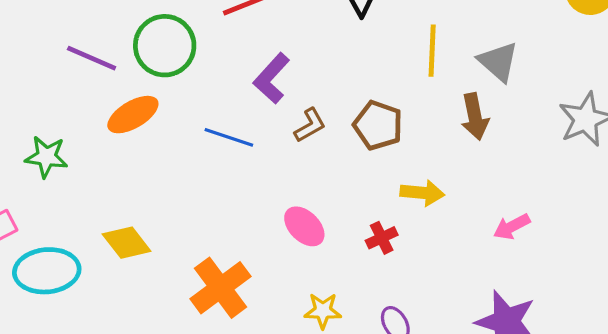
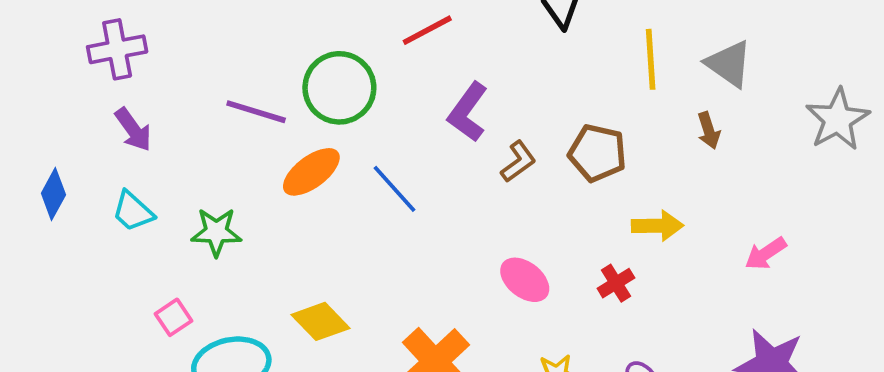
brown arrow: (475, 117) -> (709, 130), size x0.7
blue line: (229, 137) -> (394, 189), moved, turned 36

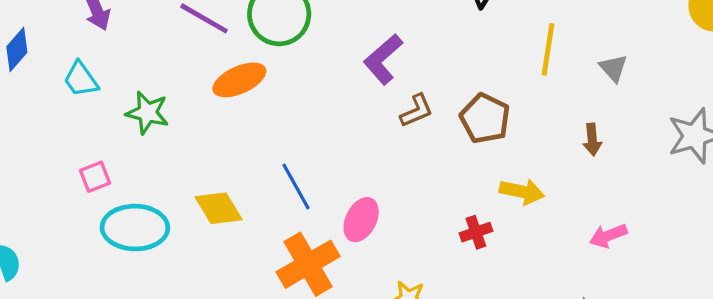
gray triangle: (729, 64) -> (613, 68), size x0.7
brown arrow: (709, 130) -> (592, 140), moved
blue line: (394, 189) -> (296, 186), moved
pink ellipse: (525, 280) -> (361, 220), moved, turned 66

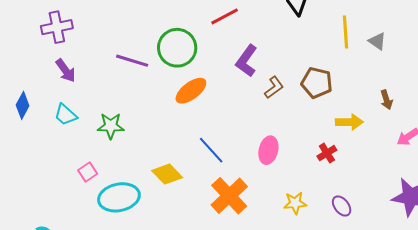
gray triangle: (613, 68) -> (377, 41), moved
orange ellipse: (239, 80) -> (191, 91), moved
brown arrow: (592, 140) -> (386, 100), moved
pink ellipse: (361, 220) -> (268, 150), moved

